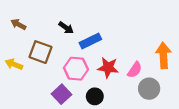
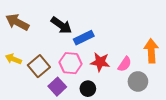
brown arrow: (18, 24) -> (17, 22), size x1.6
black arrow: (66, 28) -> (61, 25), size x1.5
brown square: (41, 52) -> (39, 66), moved, turned 30

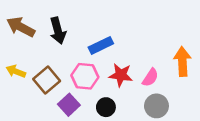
black arrow: (61, 25) -> (58, 31), moved, turned 40
gray circle: (138, 81) -> (156, 106), moved

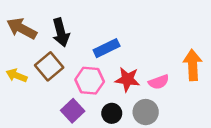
pink semicircle: (150, 78) -> (159, 82), turned 36
brown square: (47, 80) -> (49, 66), moved
gray circle: (156, 106) -> (146, 112), moved

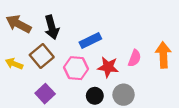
pink semicircle: (159, 82) -> (135, 58), moved, turned -49
purple square: (73, 111) -> (45, 94), moved

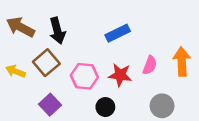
blue rectangle: (90, 41) -> (118, 33), moved
gray circle: (124, 95) -> (162, 106), moved

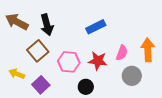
yellow arrow: (16, 71) -> (17, 74), moved
gray circle: (162, 106) -> (132, 76), moved

